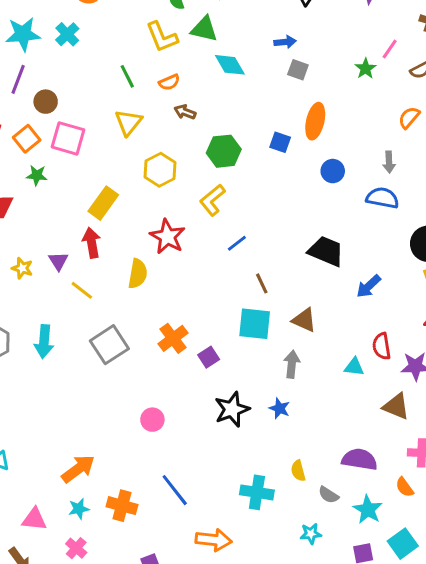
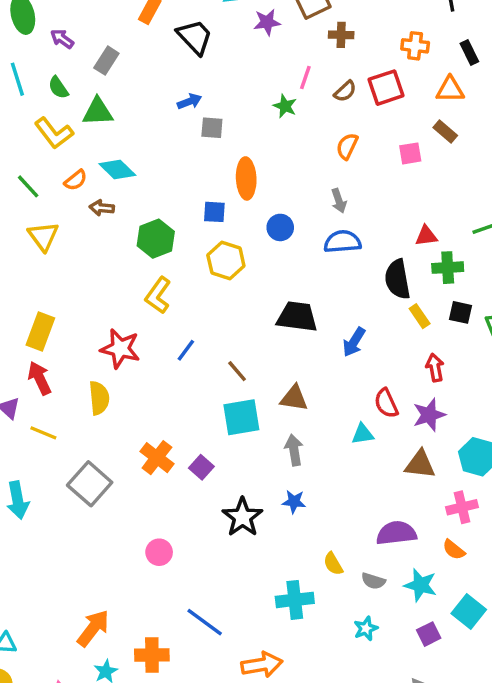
cyan diamond: (230, 65) -> (117, 170), moved
yellow hexagon: (160, 170) -> (226, 260), moved
blue line: (237, 243) -> (186, 350), moved

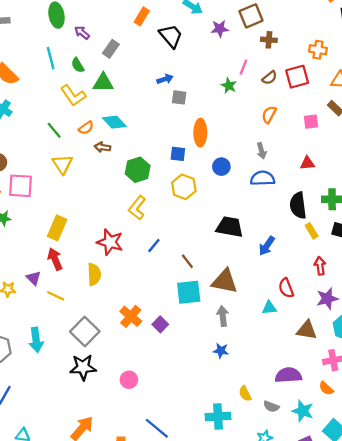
red triangle: (426, 236) -> (307, 163), moved
brown triangle: (294, 398) -> (225, 281), size x1.4
purple star: (429, 415) -> (327, 299), moved
black star: (242, 517) -> (83, 367), moved, turned 30

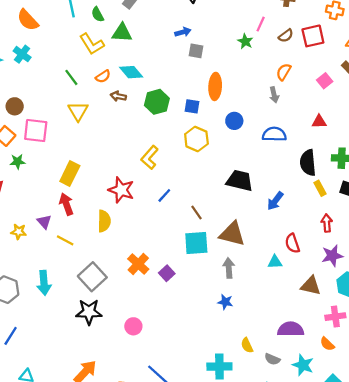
pink square: (311, 122) -> (325, 81), turned -35
gray arrow: (262, 151) -> (274, 95), moved
green hexagon: (138, 170) -> (157, 102), moved

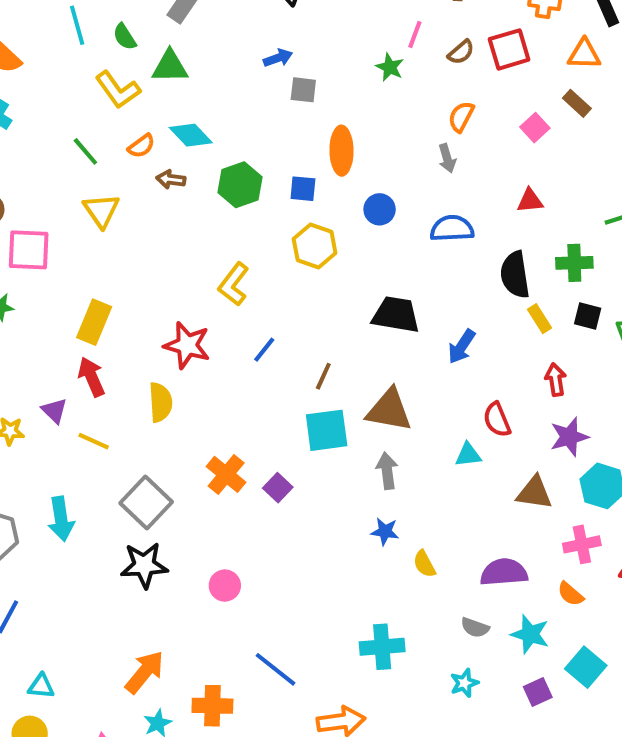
brown line: (196, 212) -> (323, 376), turned 63
yellow semicircle: (247, 345) -> (424, 564), moved

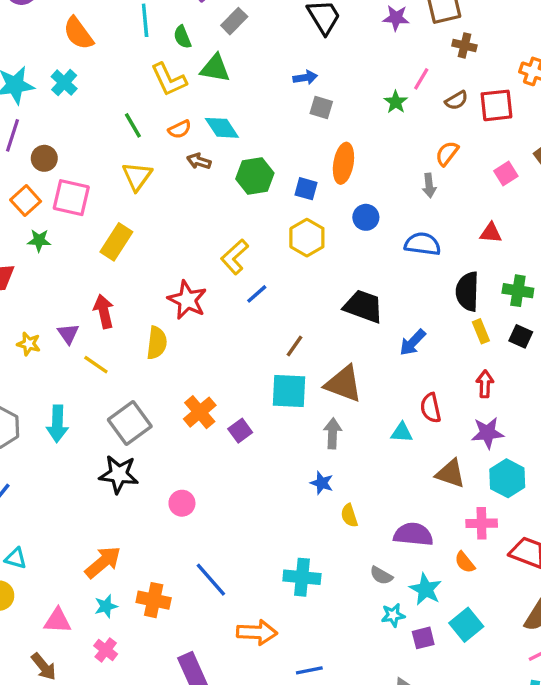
yellow rectangle: (94, 322) -> (116, 242), moved
blue line: (264, 350) -> (257, 294), moved
cyan star: (464, 683) -> (393, 615), moved

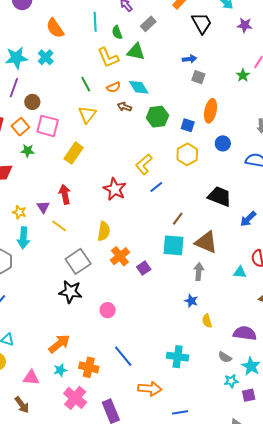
yellow semicircle: (157, 343) -> (104, 231), moved
cyan arrow: (57, 424) -> (23, 238), moved
pink cross: (106, 650) -> (75, 398), moved, size x1.6

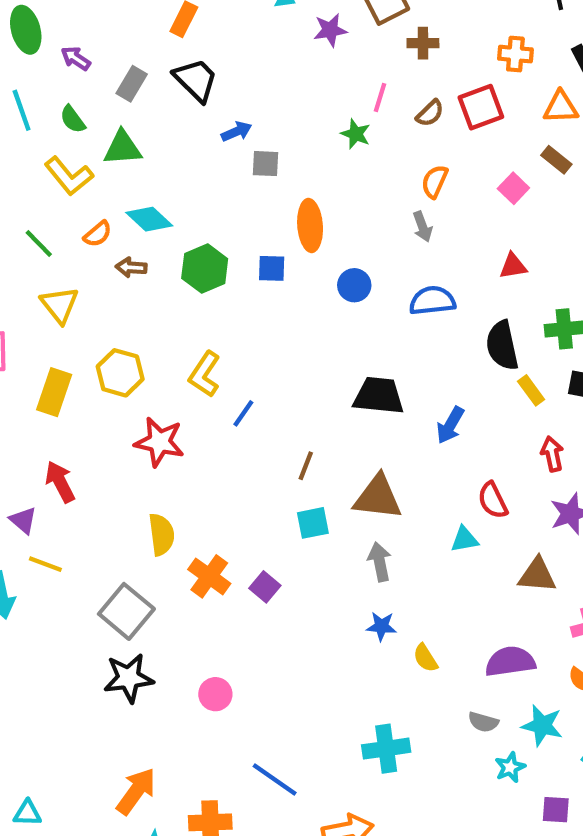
black trapezoid: (202, 23) -> (196, 80), moved
yellow hexagon: (187, 154) -> (120, 373), moved
yellow line: (59, 226) -> (45, 564), moved
cyan square: (174, 245) -> (313, 523), size x0.7
purple square: (249, 395) -> (556, 810), moved, turned 32

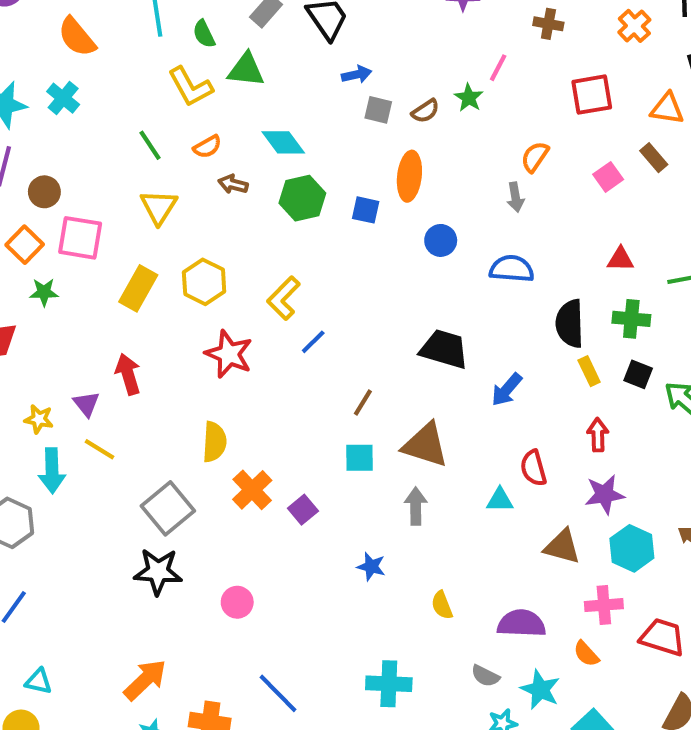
orange cross: (515, 54) -> (634, 26), moved, turned 32
brown semicircle: (430, 113) -> (425, 111), moved
cyan diamond: (149, 219) -> (283, 142), moved
red triangle: (513, 266) -> (620, 259), moved
blue star: (381, 626) -> (371, 567), moved

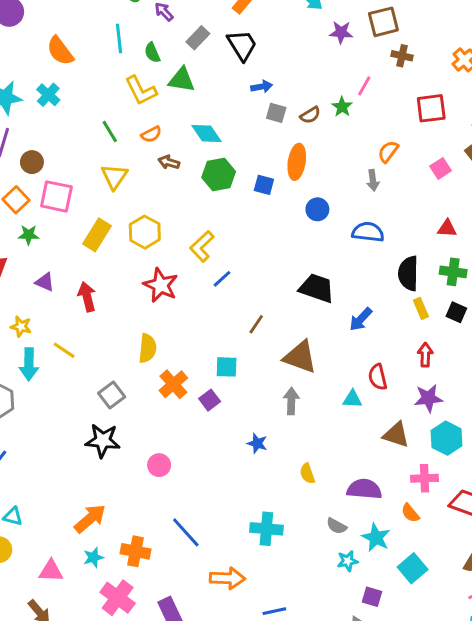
purple triangle: (86, 404) -> (45, 282), moved, turned -30
cyan square: (360, 458) -> (227, 367), moved
gray square: (168, 508) -> (112, 395), size x0.7

